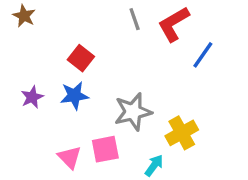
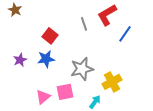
gray line: (135, 19) -> (84, 24), moved
pink triangle: (70, 157) -> (43, 97), turned 35

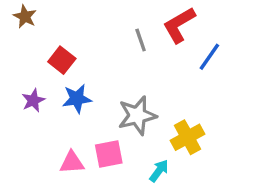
red square: (50, 36) -> (62, 60), moved
pink triangle: (43, 97) -> (72, 162), turned 35

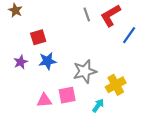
gray line: (141, 40) -> (87, 14), moved
red square: (62, 60) -> (38, 37), turned 35

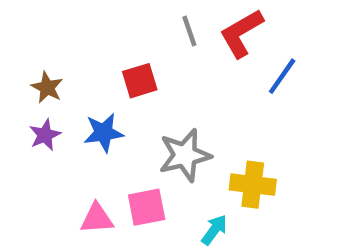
brown star: (15, 10) -> (47, 87), moved
red square: (38, 37) -> (140, 81), moved
yellow cross: (116, 85) -> (253, 185), turned 36

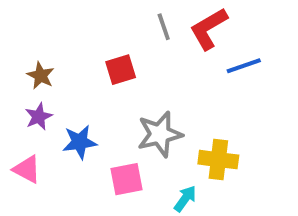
blue line: (282, 76) -> (244, 66), turned 36
blue star: (104, 133) -> (80, 142), moved
pink triangle: (97, 218) -> (27, 169), moved, turned 32

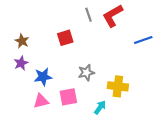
blue line: (244, 66) -> (143, 40), moved
gray star: (160, 134) -> (86, 73), size x0.7
pink triangle: (27, 169) -> (41, 101), moved, turned -42

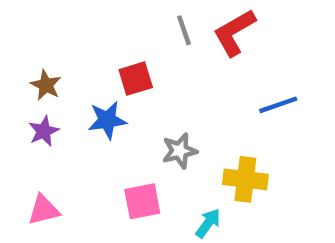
blue line: (143, 40) -> (278, 105), moved
blue star: (43, 77) -> (107, 120), moved
pink triangle: (41, 101) -> (44, 210), moved

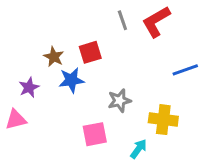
brown star: (46, 85) -> (54, 57), moved
pink triangle: (44, 210) -> (16, 120), moved

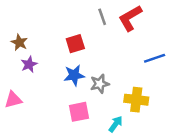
brown star: (54, 57) -> (19, 42), moved
blue star: (71, 80) -> (74, 75), moved
purple star: (29, 87) -> (29, 64), moved

